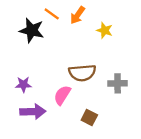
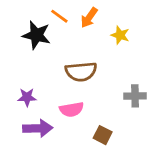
brown semicircle: (82, 73) -> (81, 72), moved
pink semicircle: (62, 95) -> (72, 109), turned -132

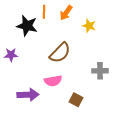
orange line: (59, 16) -> (44, 12), turned 56
brown semicircle: (81, 72) -> (60, 53), turned -40
purple star: (27, 97) -> (11, 55), moved

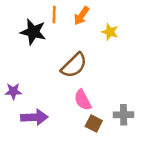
purple star: (11, 55) -> (13, 91), moved
gray cross: (100, 71) -> (124, 115), moved
pink semicircle: (53, 81) -> (83, 100), moved, turned 72

